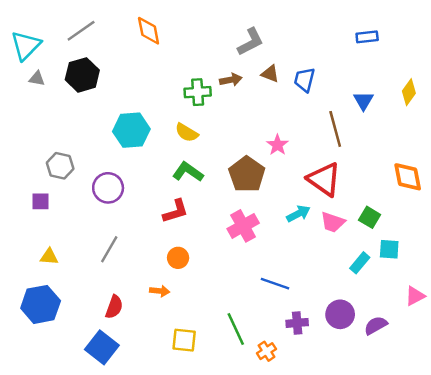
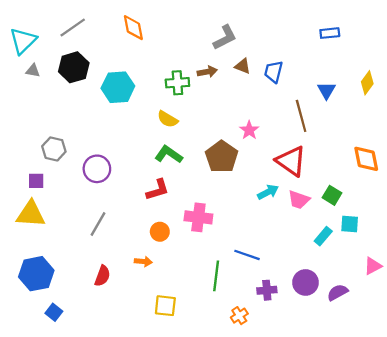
cyan hexagon: (131, 130) -> (118, 87), moved
pink cross: (243, 226) -> (198, 217), moved, turned 36
yellow triangle: (49, 257) -> (31, 214), moved, size x1.8
green line: (236, 329) -> (216, 276), moved, turned 32
blue square: (102, 347) -> (54, 312), moved, size x0.6

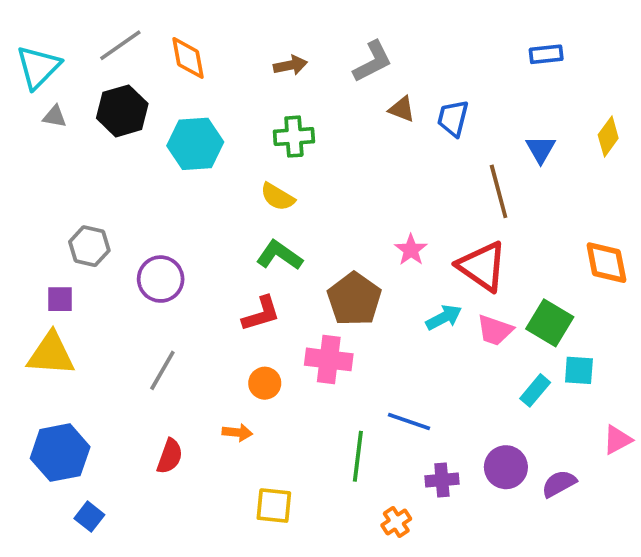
orange diamond: (133, 28) -> (188, 58), moved
brown arrow: (207, 72) -> (290, 65), moved
pink star: (249, 130) -> (411, 250), moved
brown pentagon: (222, 157) -> (354, 299), moved
green square: (332, 195) -> (550, 323), size x1.4

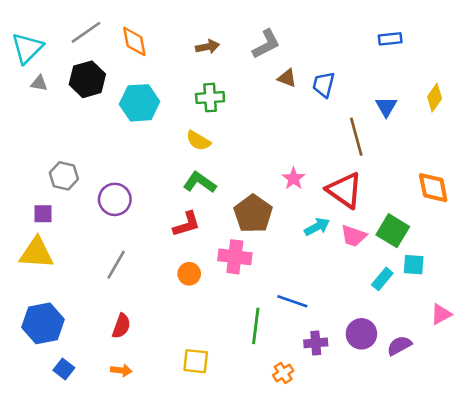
orange arrow: (237, 432) -> (121, 370), moved

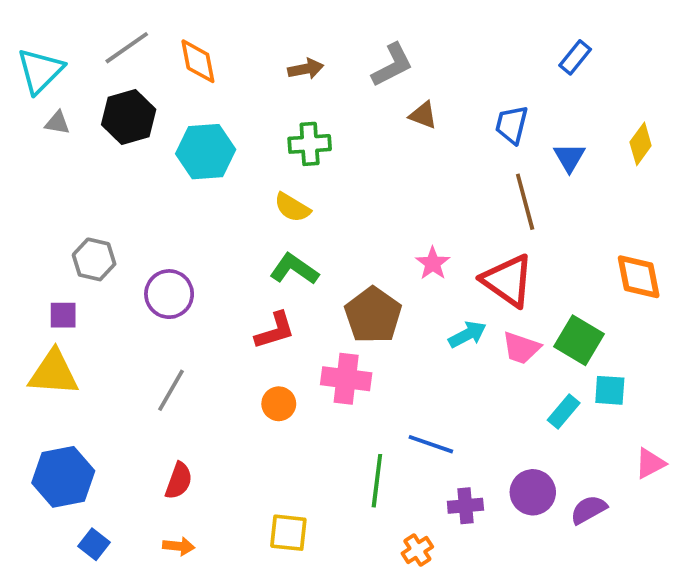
blue rectangle: (390, 39) -> (575, 57), turned -45
blue trapezoid: (324, 85) -> (512, 125), moved

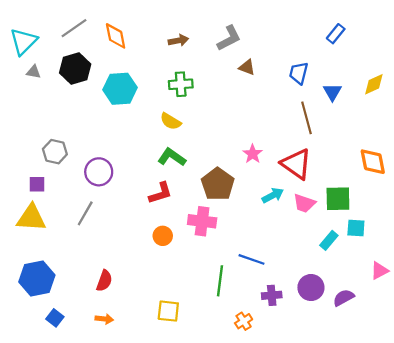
yellow diamond: (641, 144) -> (374, 84), turned 30
green square: (579, 340) -> (338, 199), turned -32
gray line: (171, 390) -> (85, 213), moved

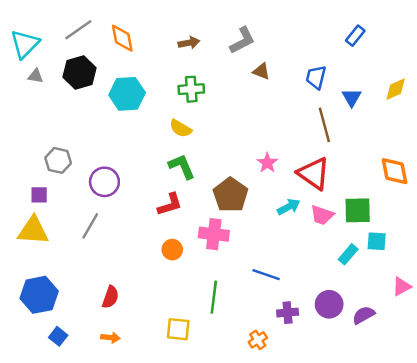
green L-shape: (172, 157) -> (182, 166), turned 32
green line: (220, 281) -> (214, 297), moved

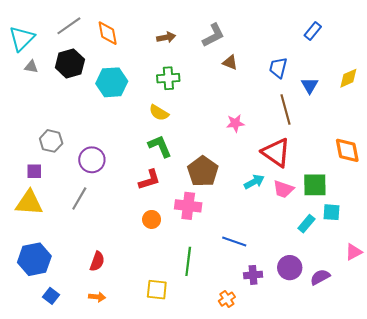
pink star: (267, 163) -> (235, 123), moved, turned 30

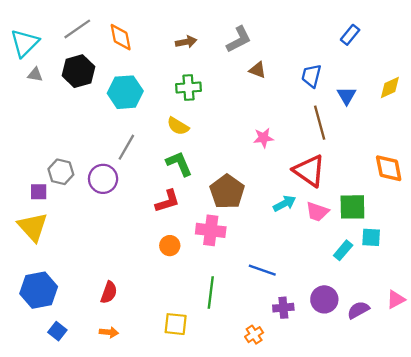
gray hexagon: (51, 141) -> (61, 172), moved
gray line: (79, 199) -> (126, 147), moved
yellow triangle: (29, 203) -> (33, 227), turned 44
pink triangle: (354, 252) -> (396, 299), moved

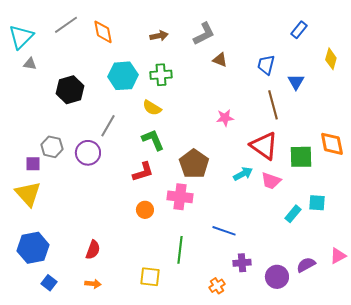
black hexagon: (78, 71) -> (70, 90), moved
yellow diamond: (390, 88) -> (331, 59), moved, turned -50
cyan hexagon: (125, 92) -> (123, 76), moved
green square: (352, 207) -> (301, 157), moved
purple circle: (324, 299) -> (277, 277), moved

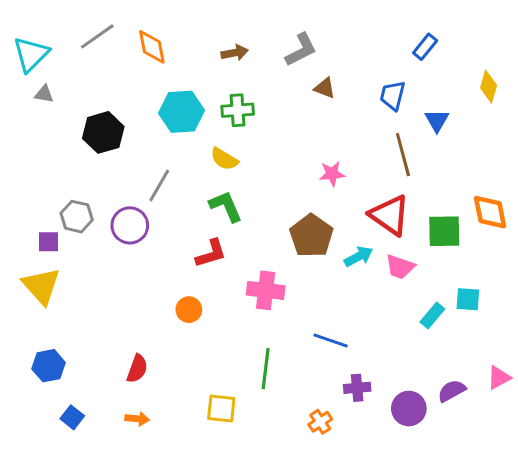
blue rectangle: (299, 30) -> (425, 47), moved
brown pentagon: (194, 164) -> (311, 236), moved
orange circle: (145, 210) -> (189, 310), moved
blue hexagon: (33, 248) -> (49, 366), size x0.7

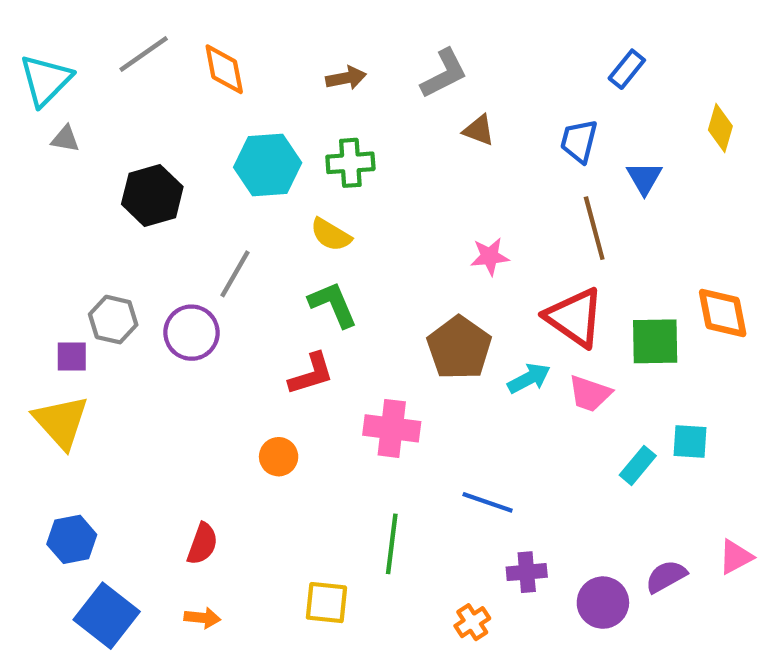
blue square: (72, 417) -> (107, 616), size x1.8

